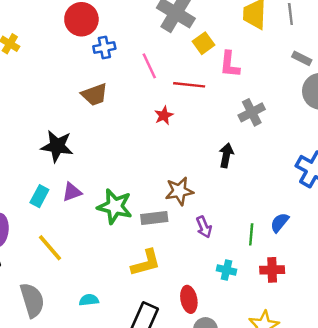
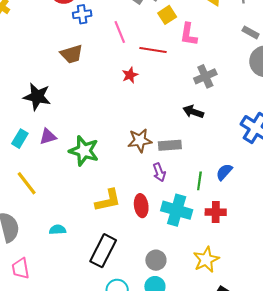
black arrow: (226, 155) -> (193, 112), moved, turned -84
gray rectangle: (154, 218) -> (170, 145), moved
cyan cross: (226, 270) -> (177, 210), size x1.8
red ellipse: (189, 299) -> (141, 206), moved

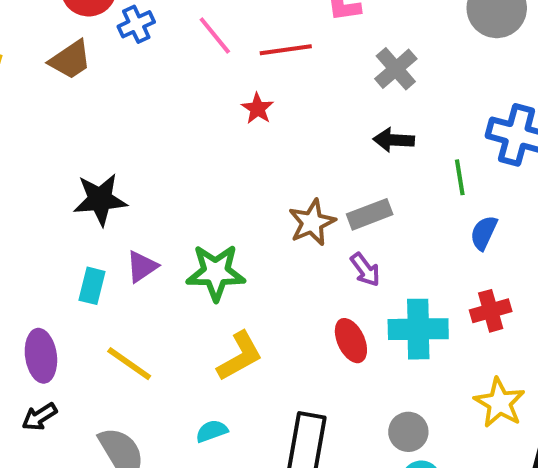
brown trapezoid: (72, 54) -> (70, 60), moved
green line: (199, 181) -> (460, 177), moved
yellow L-shape: (108, 200) -> (240, 356), moved

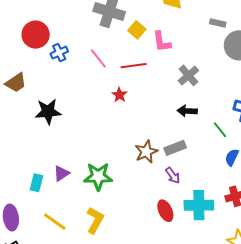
brown trapezoid: (70, 60) -> (16, 83), moved
green line: (460, 177) -> (220, 130), turned -30
black star: (100, 200) -> (48, 112), moved
yellow L-shape: (240, 356) -> (95, 220), moved, turned -32

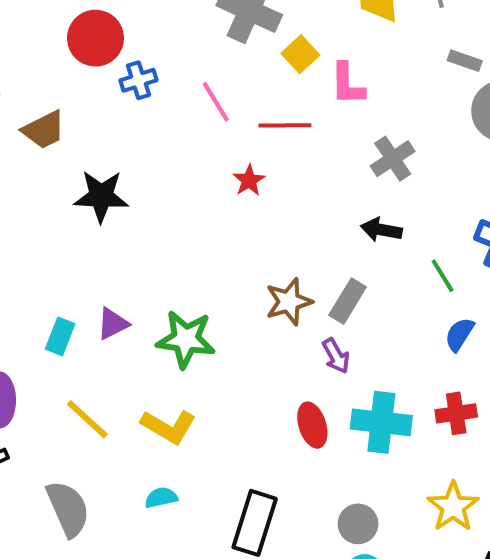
gray rectangle: (175, 148) -> (348, 301), turned -45
yellow L-shape: (95, 220) -> (168, 427), turned 84

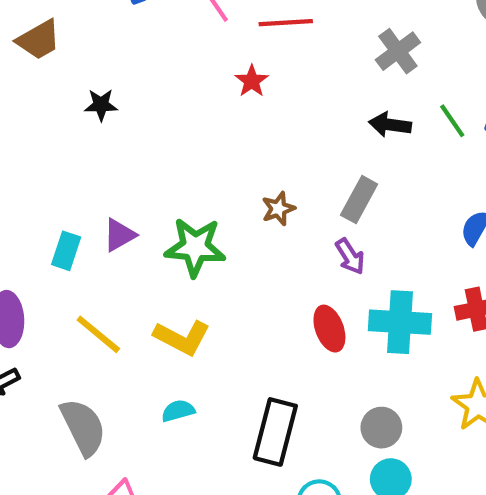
black star: (101, 196) -> (101, 105), size x0.6
green line: (443, 276) -> (452, 121), moved
brown star: (289, 302) -> (278, 209), moved, size x0.7

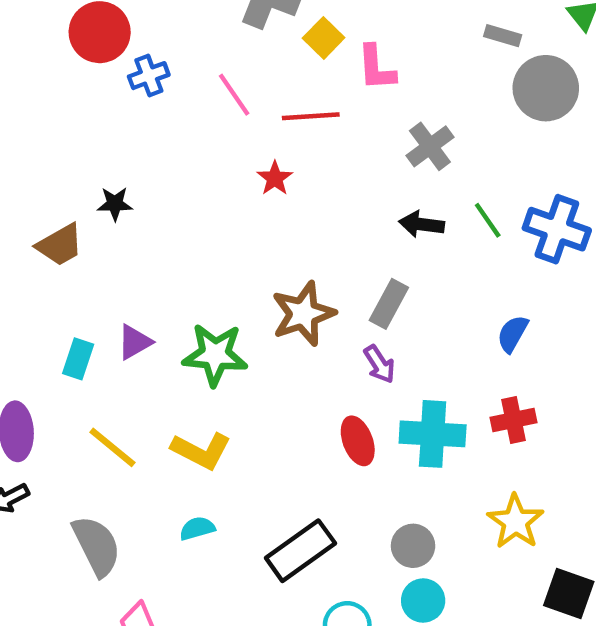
brown trapezoid: (39, 40) -> (60, 245), moved
brown star: (278, 209) -> (303, 314), size x1.8
black rectangle: (275, 432) -> (300, 551), turned 40

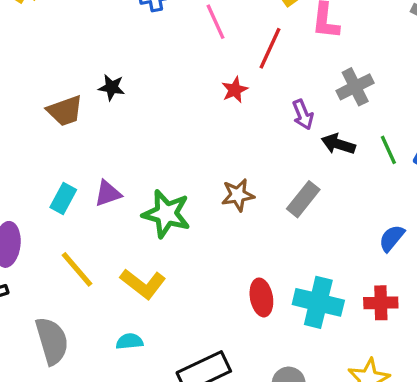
red line: (311, 116) -> (270, 48), turned -72
brown star: (303, 314) -> (238, 195), size x0.7
purple arrow: (379, 364) -> (303, 115), moved

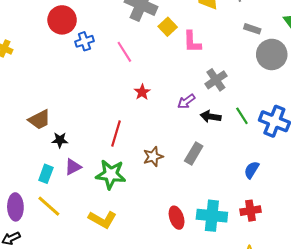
red line: (270, 48) -> (116, 133), moved
black star: (112, 87) -> (60, 140), moved
purple arrow: (303, 115) -> (186, 101), turned 84
yellow line: (77, 269) -> (49, 206), moved

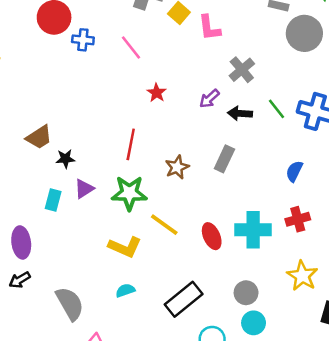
blue cross: (84, 41) -> (83, 40), turned 30
yellow line: (49, 206) -> (164, 225), moved

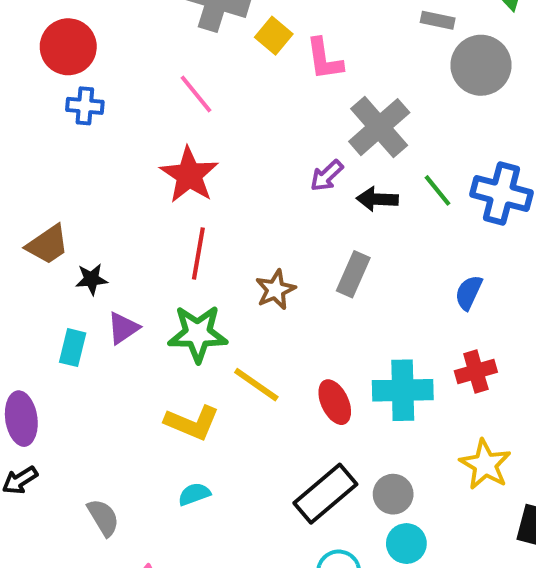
blue cross: (83, 40) -> (85, 106), moved
gray cross: (242, 70) -> (379, 127), size x1.4
red star: (157, 93) -> (189, 175), moved, size x1.8
black rectangle: (184, 299) -> (325, 494), moved
gray semicircle: (70, 303) -> (103, 517), size x0.7

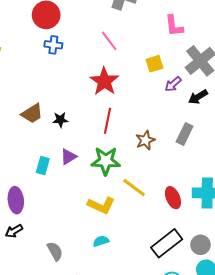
yellow square: (274, 36) -> (155, 64), moved, turned 30
black arrow: (377, 199) -> (198, 97), turned -36
black star: (91, 279) -> (60, 120), moved

